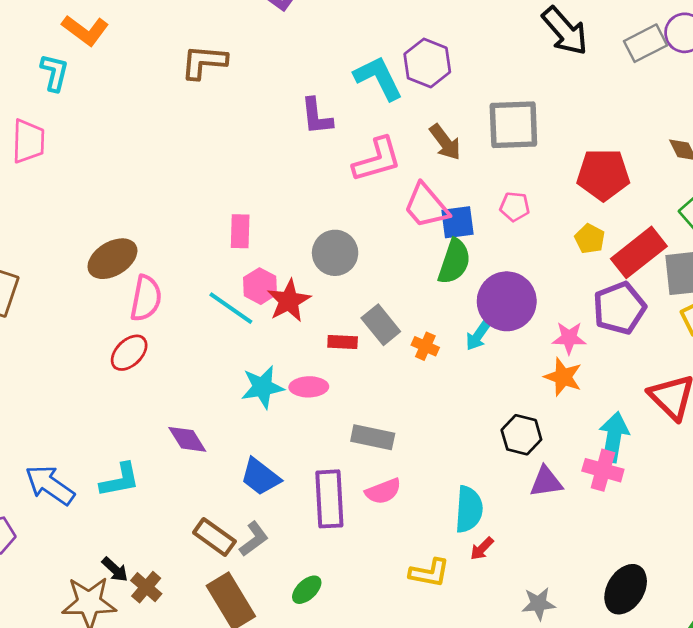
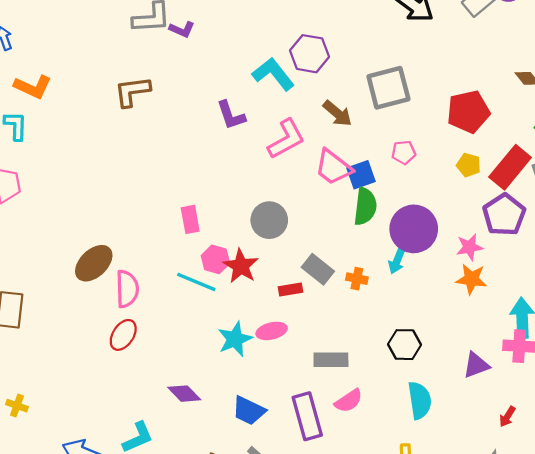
black hexagon: (521, 435) -> (404, 345), moved
red arrow: (482, 549) -> (507, 417), moved

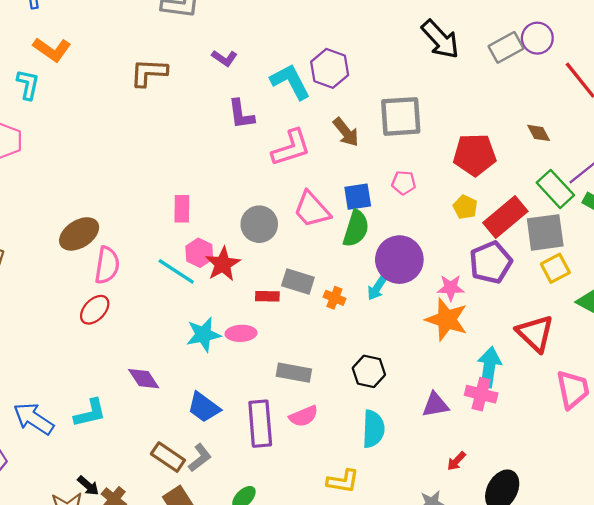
purple L-shape: (182, 29) -> (224, 58), moved
pink trapezoid: (333, 167) -> (312, 210), moved
gray rectangle: (318, 269) -> (298, 281), turned -32
orange star: (471, 279) -> (447, 320), size x1.4

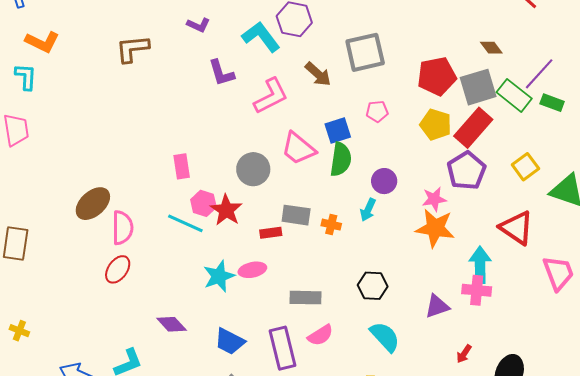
yellow pentagon: (465, 207) -> (436, 125), size x1.4
gray square: (545, 232) -> (478, 87), moved
purple circle: (399, 260) -> (384, 181), size x0.6
cyan semicircle: (373, 429) -> (385, 337), turned -36

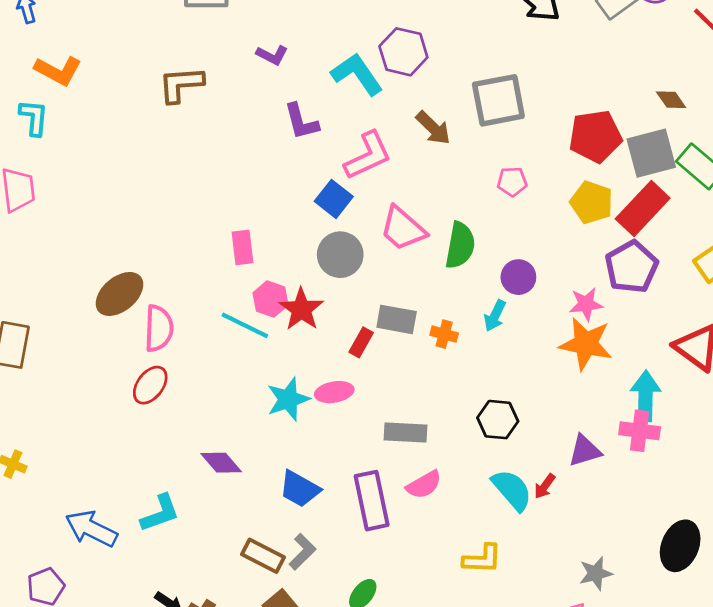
blue square: (338, 130) -> (334, 199), moved, turned -36
red rectangle: (271, 233) -> (361, 342), turned -55
red arrow: (464, 354) -> (545, 486), moved

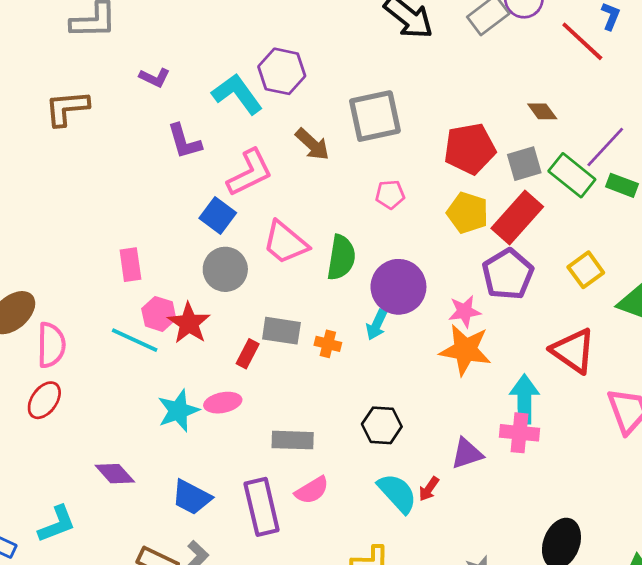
gray square: (651, 153) -> (524, 164), size x0.7
purple circle: (518, 277) -> (398, 287), size x1.6

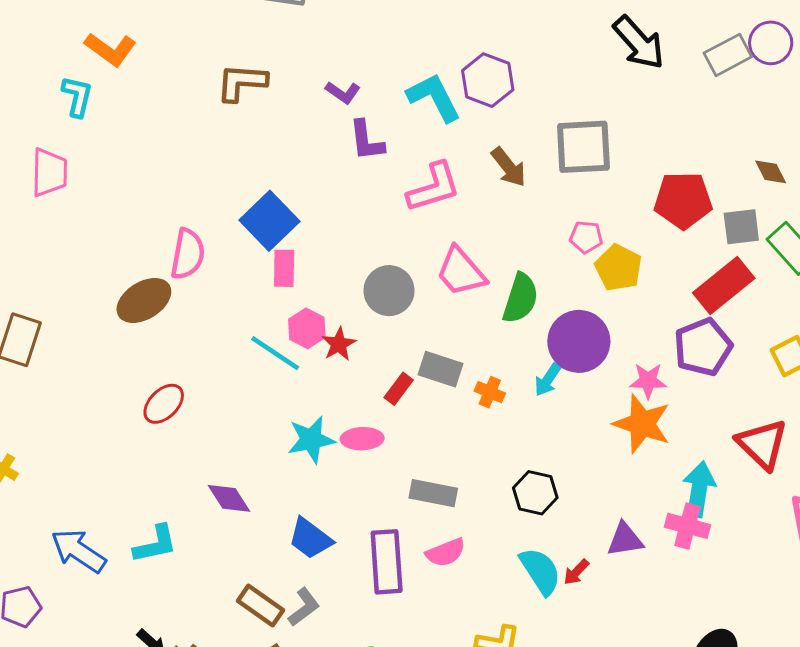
purple L-shape: (155, 78) -> (343, 92), moved
yellow pentagon: (468, 213) -> (619, 268), moved
blue square: (218, 215) -> (269, 221), moved, size x1.4
red star: (189, 323) -> (339, 344), size x0.7
pink semicircle: (51, 345) -> (188, 254), moved

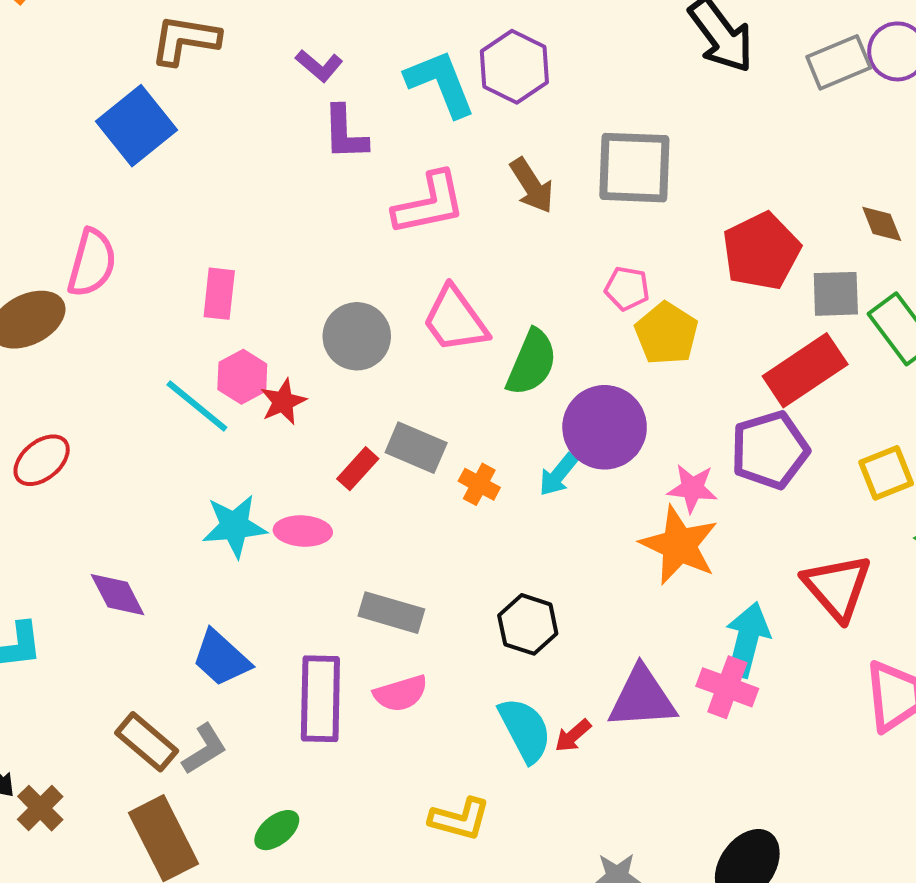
red pentagon: (683, 200) -> (761, 251), turned -30
blue square: (269, 221) -> (137, 126), moved
purple triangle: (625, 540) -> (642, 698), size x1.4

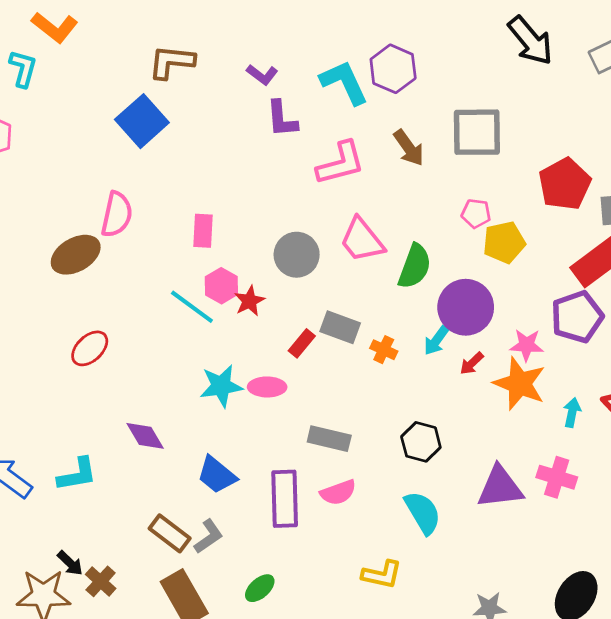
yellow pentagon: (667, 334) -> (504, 242), turned 30
cyan arrow: (747, 640) -> (572, 413), moved, size x0.6
red arrow: (573, 736) -> (472, 363), moved

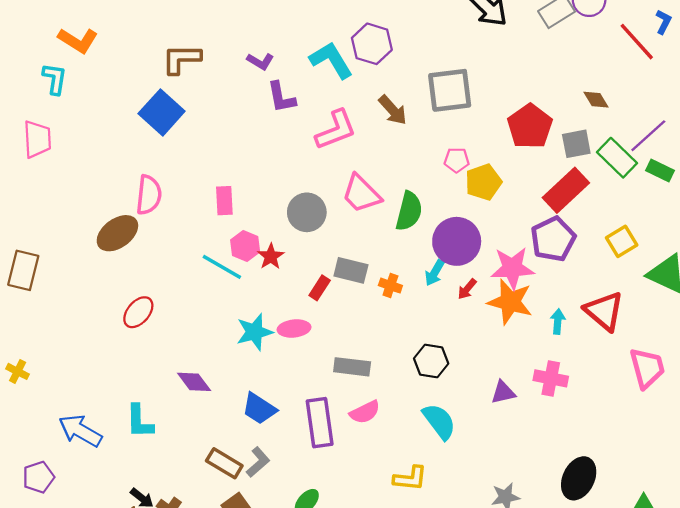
pink star: (527, 345) -> (512, 268), size x1.5
cyan L-shape: (77, 474) -> (140, 421), turned 105
purple triangle: (500, 487) -> (503, 392), size x0.6

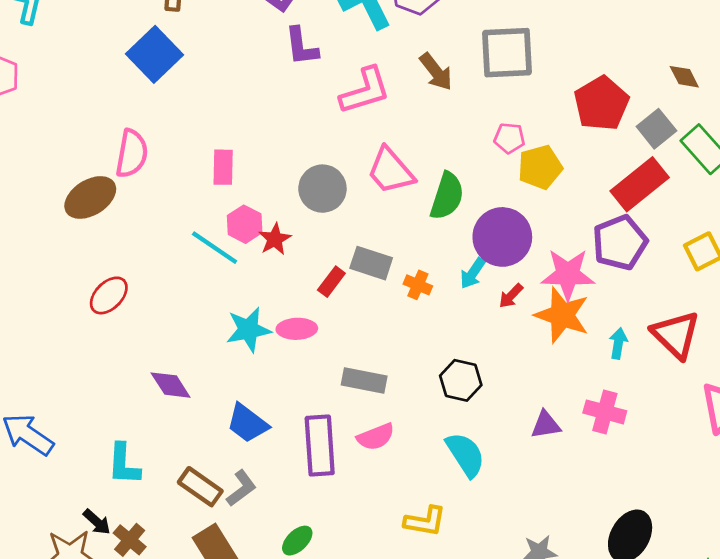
gray square: (576, 144) -> (656, 129), turned -32
cyan L-shape: (140, 421) -> (124, 464), moved

